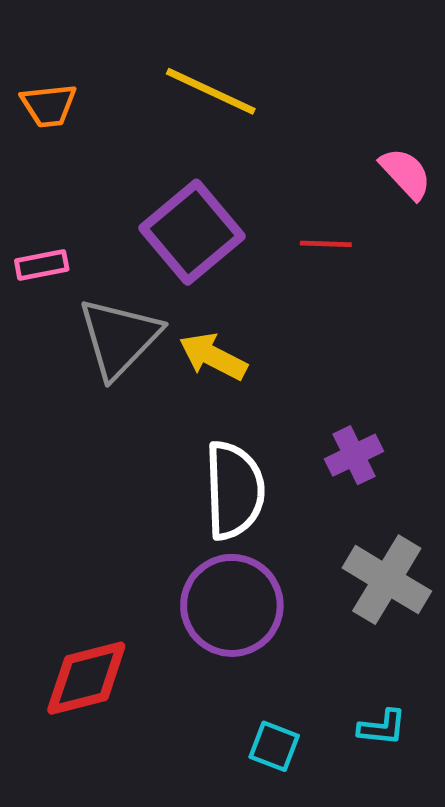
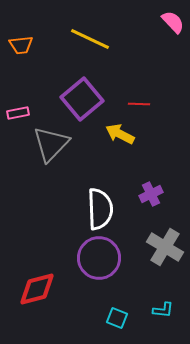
pink semicircle: (406, 173) -> (173, 22), moved
yellow arrow: (213, 357) -> (120, 134), moved

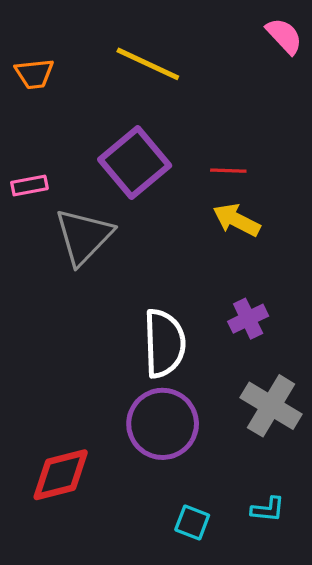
yellow arrow: (120, 134) -> (237, 220), moved

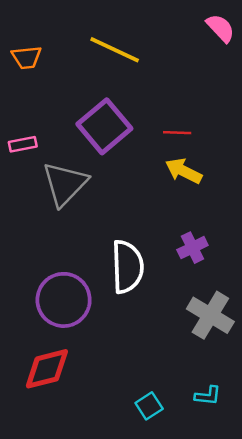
purple circle: (163, 424) -> (64, 300), moved
cyan square: (192, 522) -> (149, 406), turned 36

